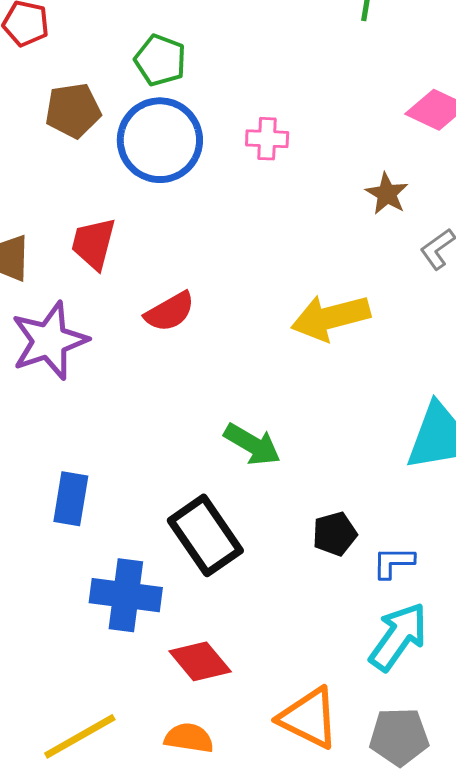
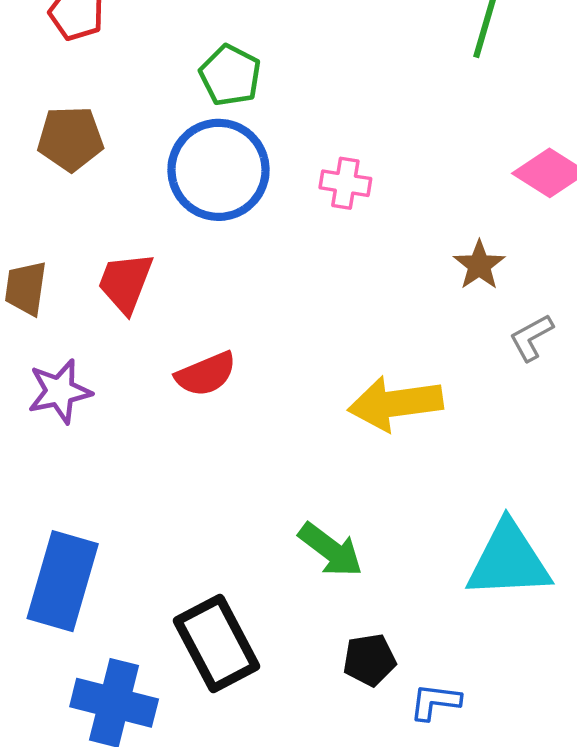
brown pentagon: (73, 111) -> (70, 139), moved
purple star: (49, 341) -> (60, 391), size x0.7
green arrow: (252, 444) -> (331, 550), moved
blue rectangle: (71, 499) -> (63, 581), size x1.5

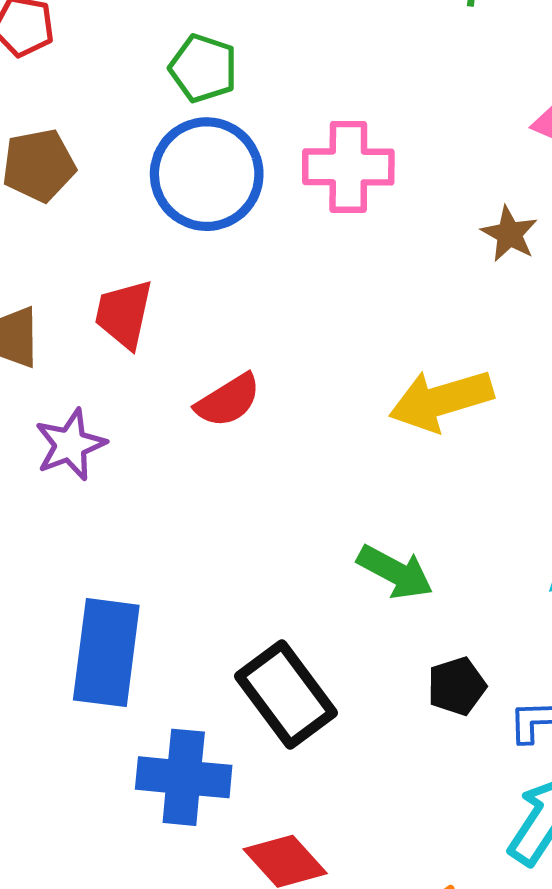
pink cross: (345, 183) -> (348, 167), size x1.6

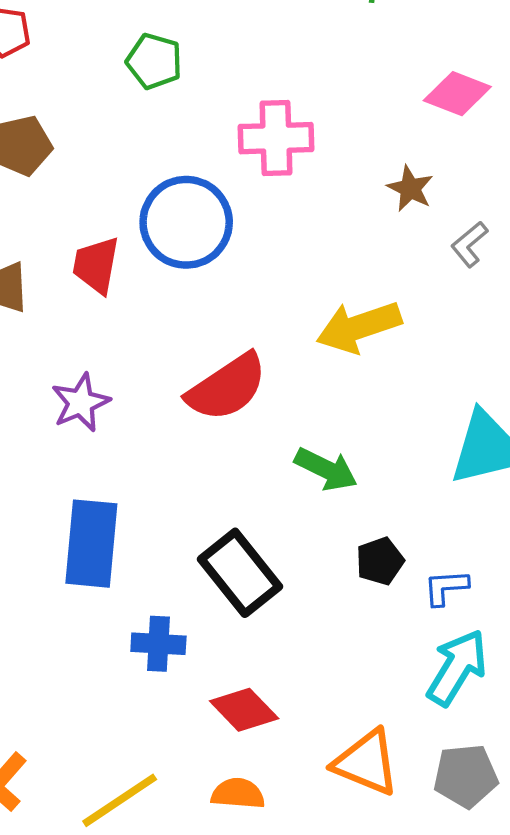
blue circle: (207, 174) -> (186, 222), moved
red semicircle: (228, 400) -> (227, 387), moved, size x1.5
purple star: (70, 445) -> (81, 403), moved
blue cross: (184, 777) -> (158, 644), size x0.7

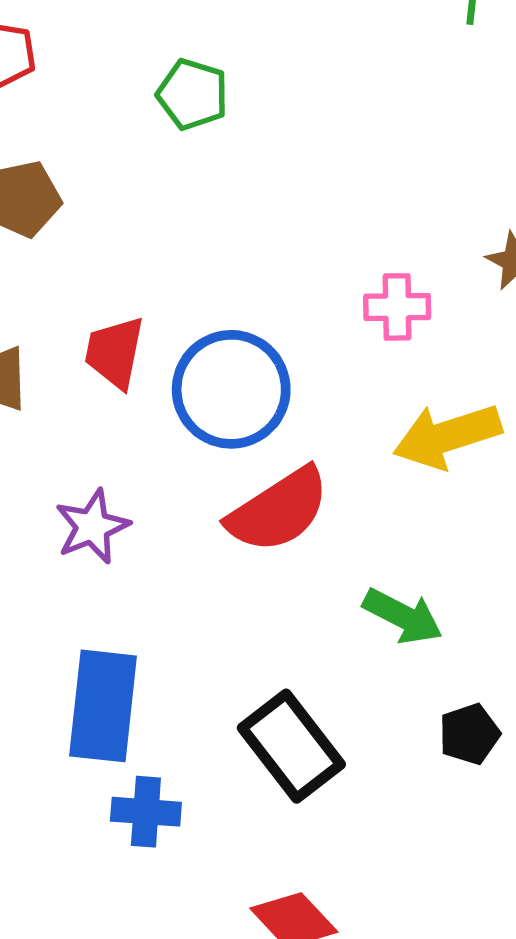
pink cross: (276, 138) -> (397, 307), moved, size x0.7
blue circle: (186, 222) -> (231, 389), moved
blue cross: (158, 644) -> (146, 812), moved

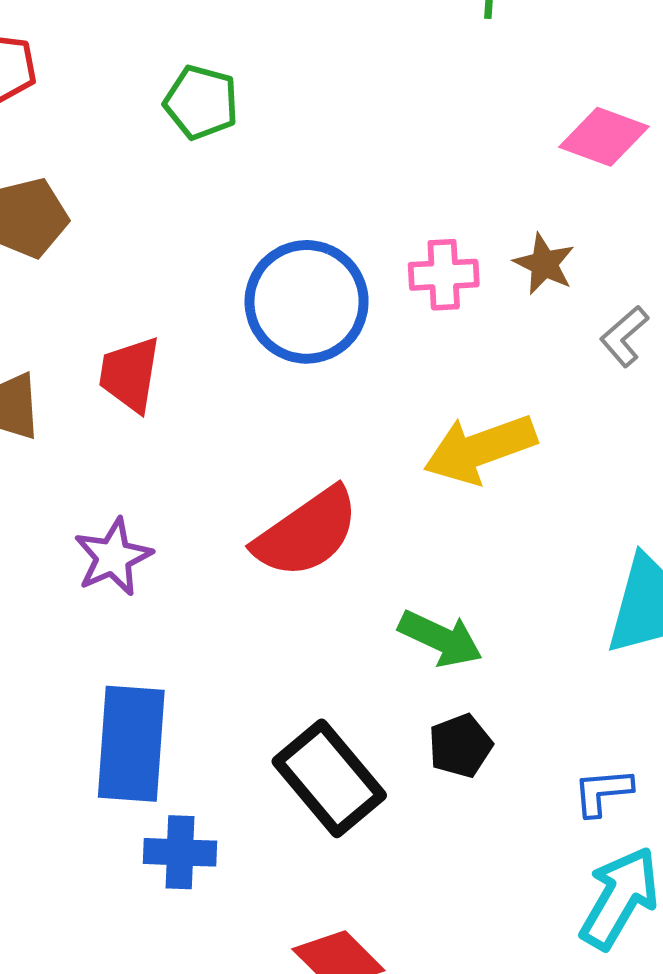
pink cross: (397, 307) -> (444, 275), moved
blue circle: (231, 389) -> (307, 302), moved
black pentagon: (469, 734) -> (460, 746), moved

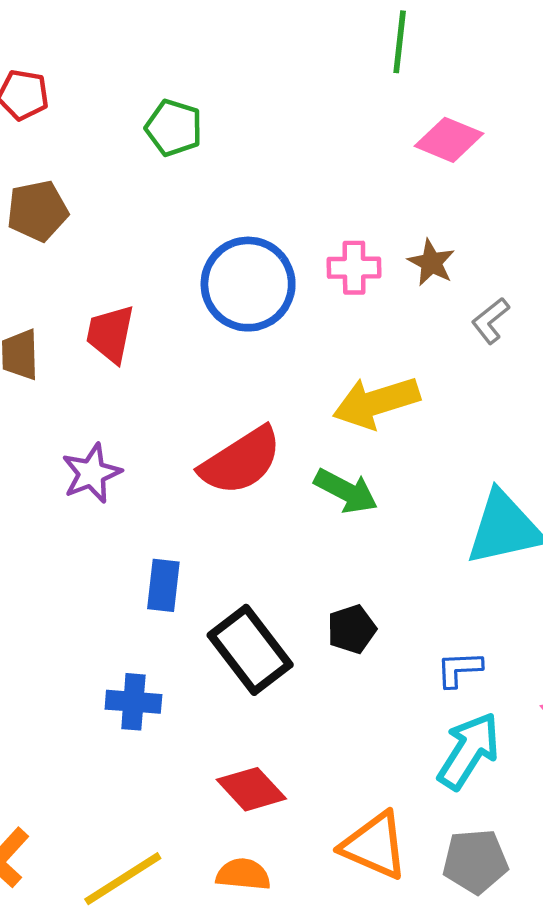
pink diamond: (604, 137) -> (449, 140), moved
green arrow: (440, 639) -> (346, 491), moved
blue rectangle: (131, 744) -> (163, 585), moved, size x0.6

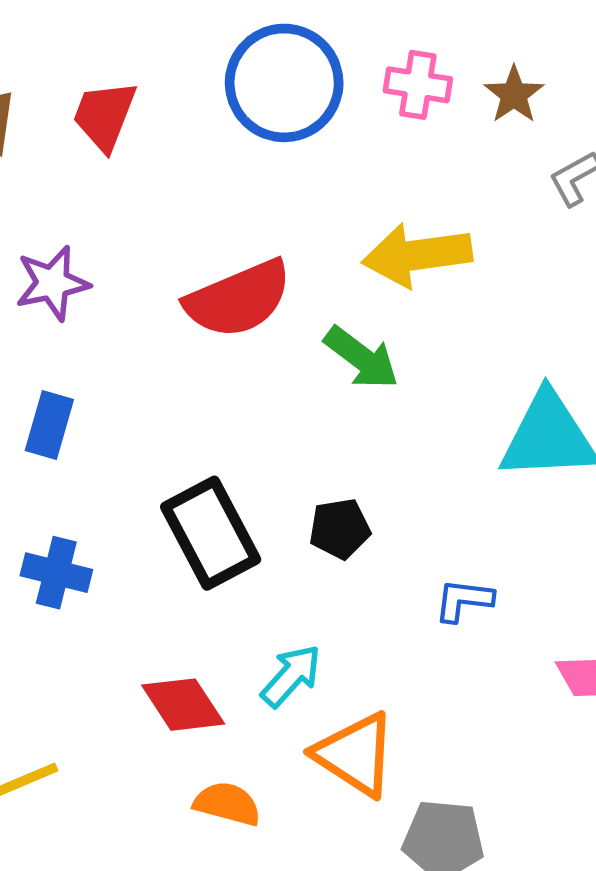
blue rectangle: (163, 585) -> (49, 425), moved
cyan arrow: (469, 751) -> (291, 676), moved, size x0.7
orange triangle: (375, 846) -> (355, 754), moved
orange semicircle: (243, 874) -> (227, 804), moved

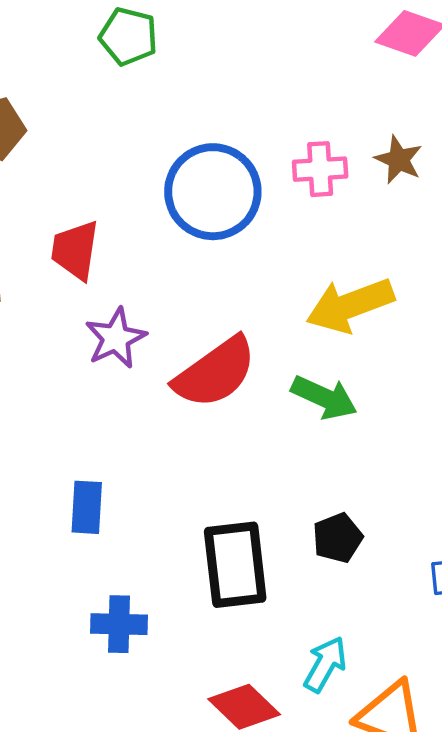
purple star: (52, 283) -> (116, 338), moved
black rectangle: (211, 533) -> (235, 565), turned 34

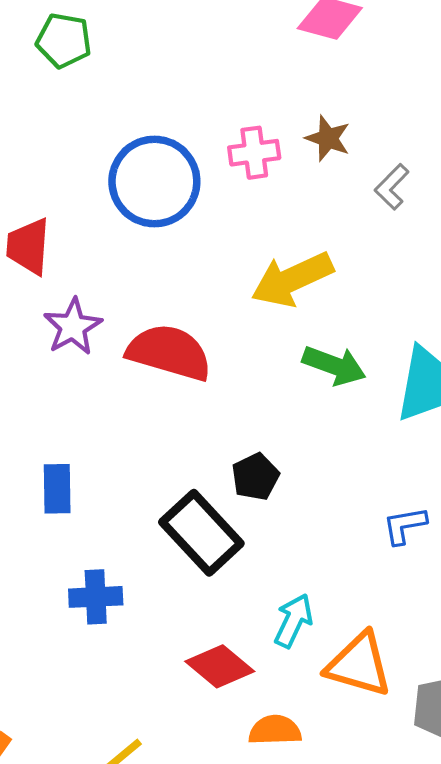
red semicircle: (215, 373) -> (169, 352), turned -124
green arrow: (324, 397) -> (334, 365), moved
black pentagon: (338, 538) -> (255, 477), moved
black rectangle: (235, 565) -> (201, 533), turned -32

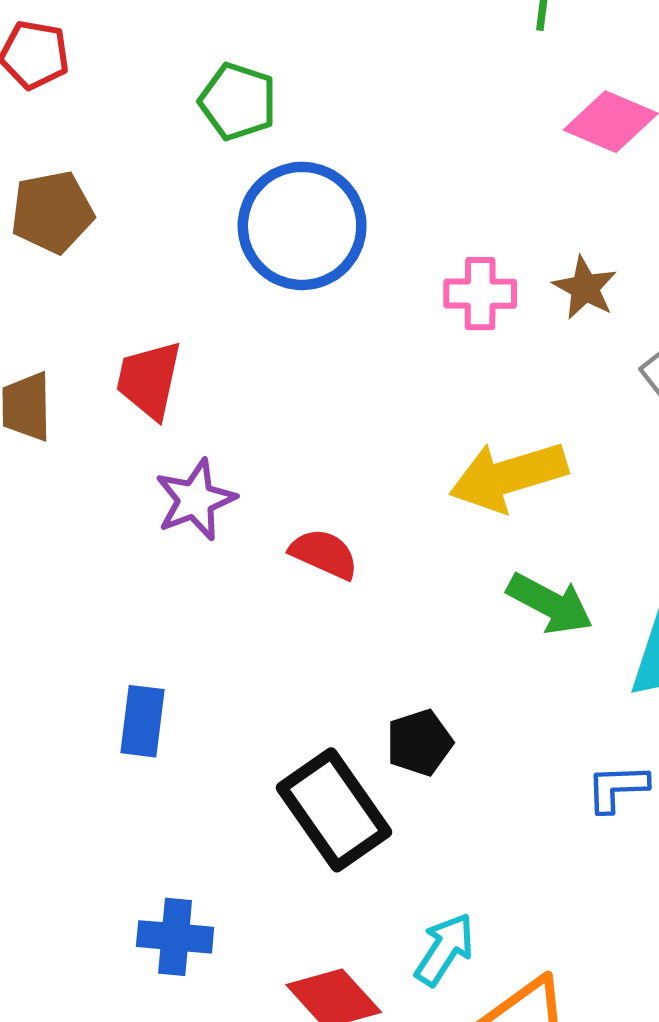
blue circle: (154, 182) -> (302, 226), moved
red semicircle: (169, 352) -> (324, 554), size x0.6
blue L-shape: (405, 525) -> (617, 788), moved
blue cross: (96, 597) -> (175, 937), moved

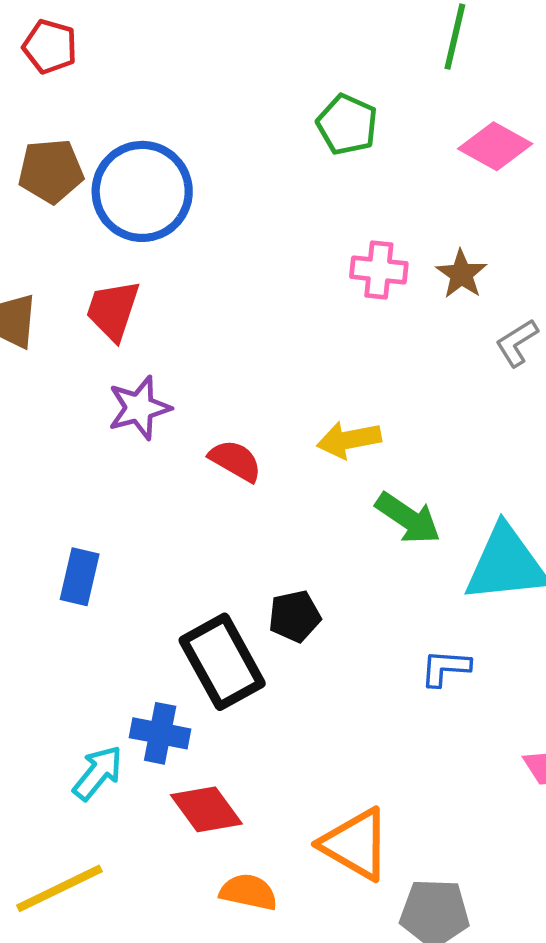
green pentagon: (238, 102) -> (347, 125), moved
blue circle: (302, 226) -> (142, 191), moved
yellow arrow: (508, 476) -> (349, 440), moved, size x0.7
blue cross: (175, 937) -> (160, 733), moved
cyan arrow: (445, 949) -> (98, 773), moved

